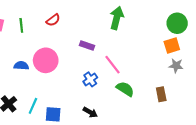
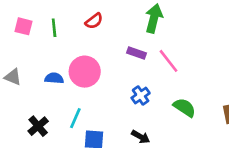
green arrow: (117, 18) -> (154, 18), moved
pink line: (112, 65) -> (168, 61), moved
cyan line: (33, 106) -> (75, 118), moved

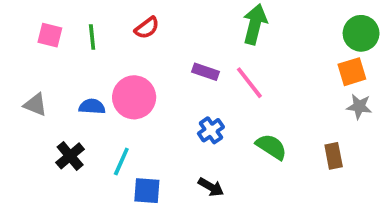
green arrow: (154, 18) -> (255, 24), moved
black cross: (38, 126) -> (70, 156), moved

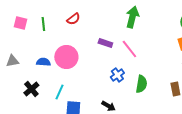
gray triangle: (35, 105) -> (12, 61), turned -32
blue cross: (211, 130) -> (117, 75), moved
green semicircle: (271, 147) -> (141, 84), turned 66

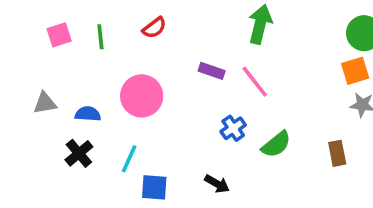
pink square: (20, 23) -> (59, 35), turned -32
blue semicircle: (43, 62) -> (88, 114), moved
green semicircle: (141, 84) -> (276, 144), turned 42

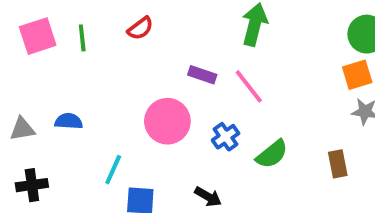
pink square: (59, 35) -> (38, 36), size x1.4
pink circle: (142, 96) -> (167, 121), moved
gray triangle: (45, 103) -> (22, 129), moved
black cross: (79, 153) -> (32, 185), moved, turned 32

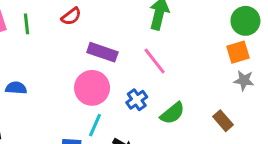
purple rectangle: (202, 75) -> (102, 52), moved, size x1.4
brown rectangle: (338, 164) -> (223, 121), turned -30
cyan line: (113, 170) -> (95, 125), moved

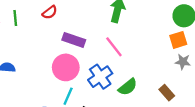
blue cross: (137, 100) -> (100, 77), size x1.5

